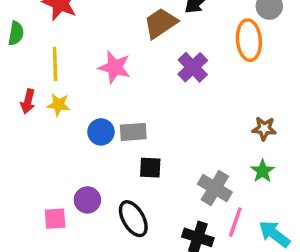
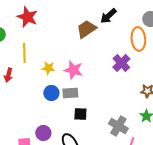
pink star: (115, 67) -> (73, 70), moved
purple cross: (193, 67) -> (121, 63), moved
yellow star: (58, 105) -> (48, 68), moved

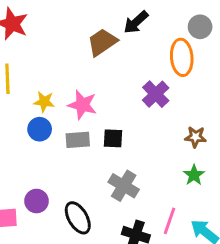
blue circle: (51, 93) -> (40, 129), moved
black square: (80, 114) -> (113, 138), moved
gray cross: (118, 126) -> (124, 186), moved

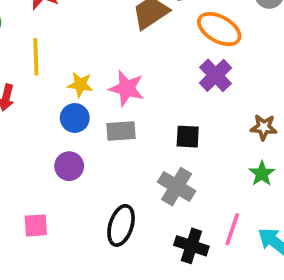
orange ellipse: (182, 57) -> (219, 29), moved, turned -56
black square: (113, 138) -> (188, 137), moved
purple circle: (37, 201) -> (69, 166), moved
black ellipse: (78, 218) -> (121, 225), turned 48

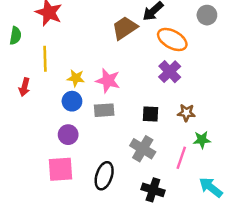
brown star: (264, 127) -> (186, 113), moved
green star: (262, 174) -> (202, 140), turned 30
pink square: (36, 225) -> (60, 169), moved, size x1.5
pink line: (232, 229) -> (181, 158), moved

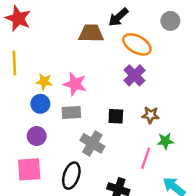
brown trapezoid: (125, 28) -> (91, 33), turned 35
gray cross: (143, 149) -> (92, 143), moved

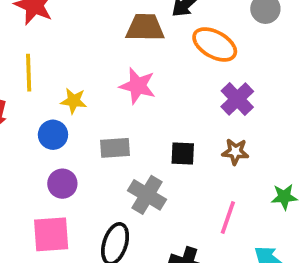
purple cross: (134, 75) -> (237, 99), moved
pink star: (75, 84) -> (138, 86), moved
blue circle: (40, 104) -> (53, 135), moved
green star: (165, 141) -> (284, 197), moved

